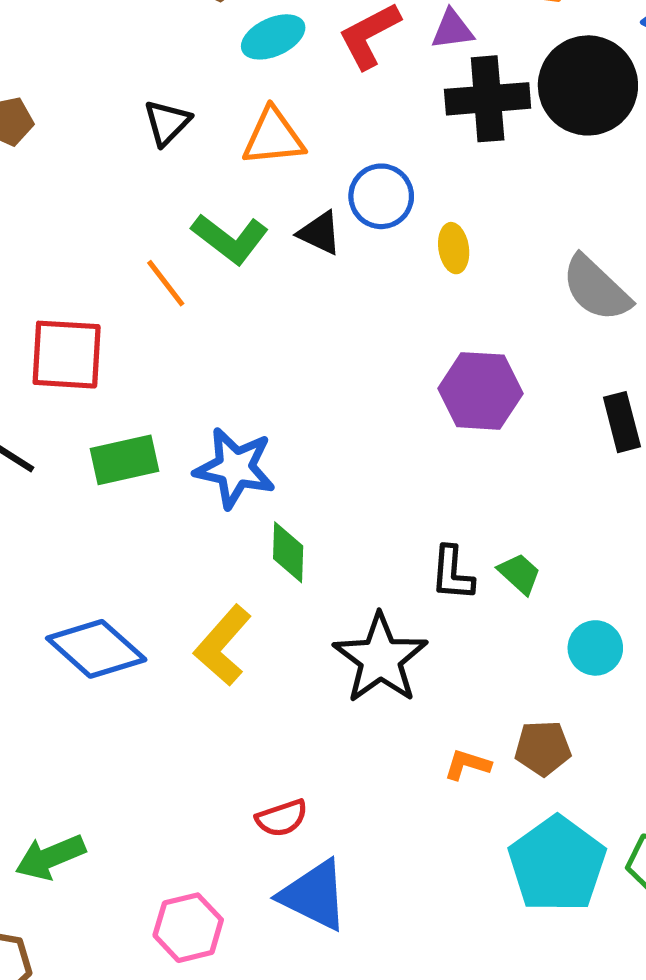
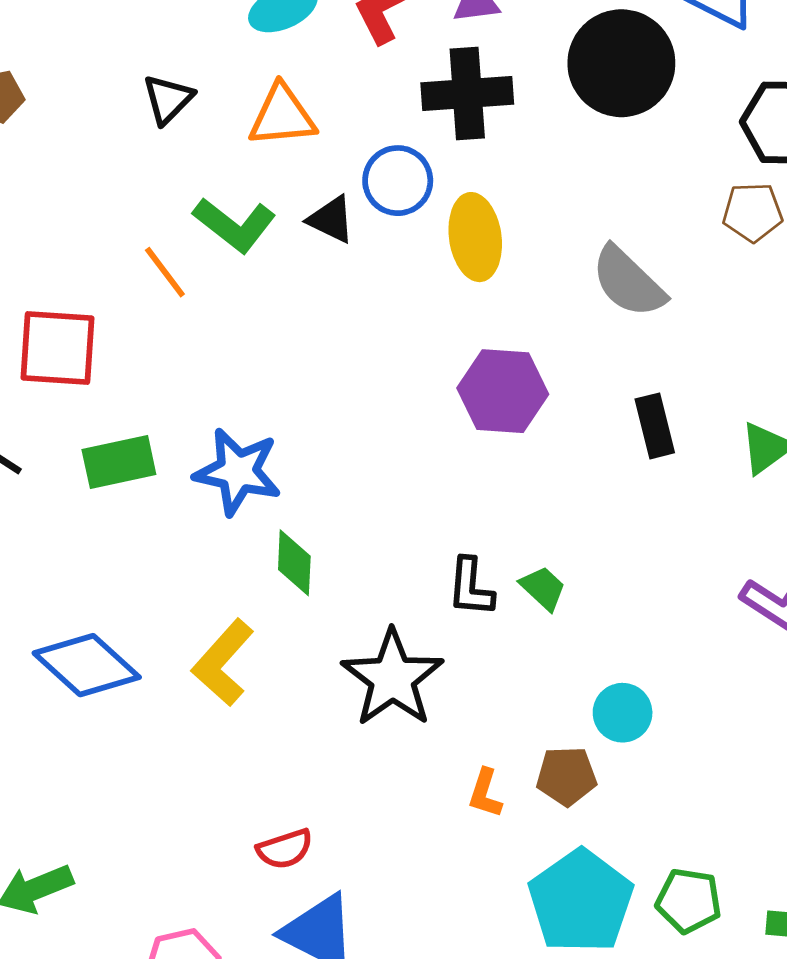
black cross: (488, 99) -> (467, 94), moved
yellow ellipse: (454, 248) -> (475, 237), size x1.6
cyan circle: (595, 648) -> (623, 713), moved
orange L-shape: (467, 765) -> (485, 793), turned -90

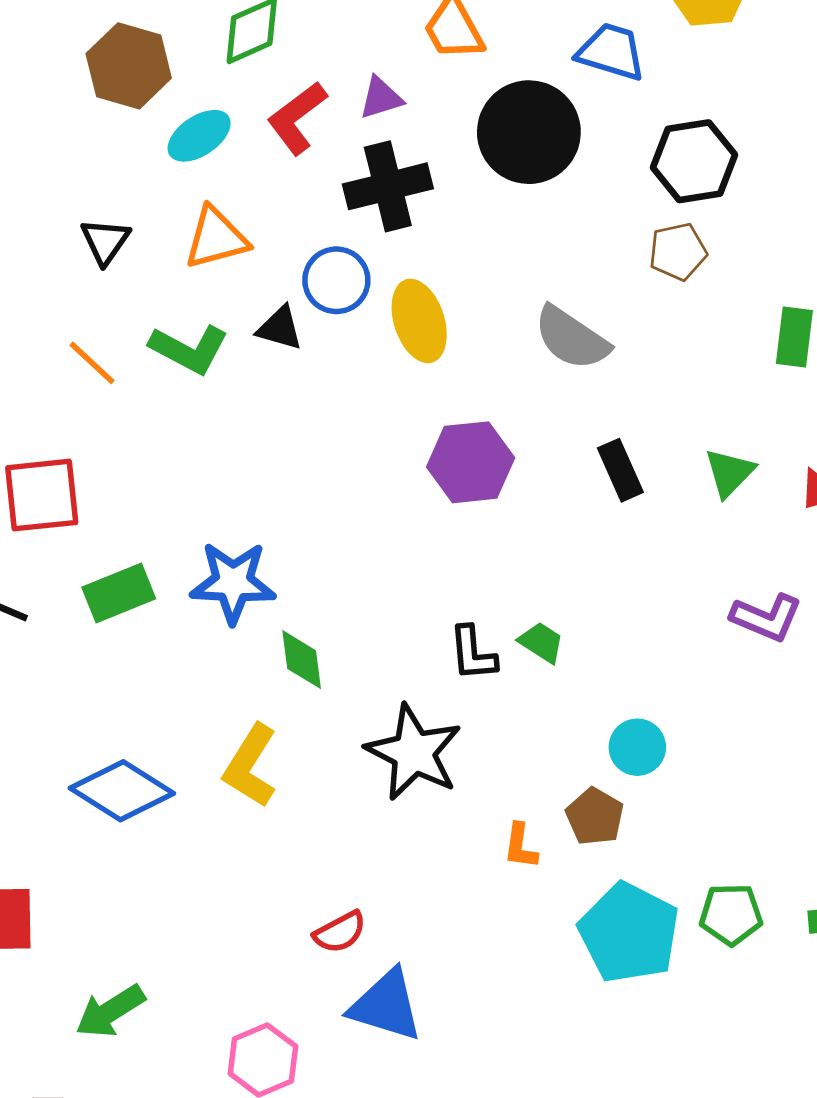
orange line: (165, 272) -> (92, 363), moved
brown pentagon: (567, 776) -> (595, 817), turned -30

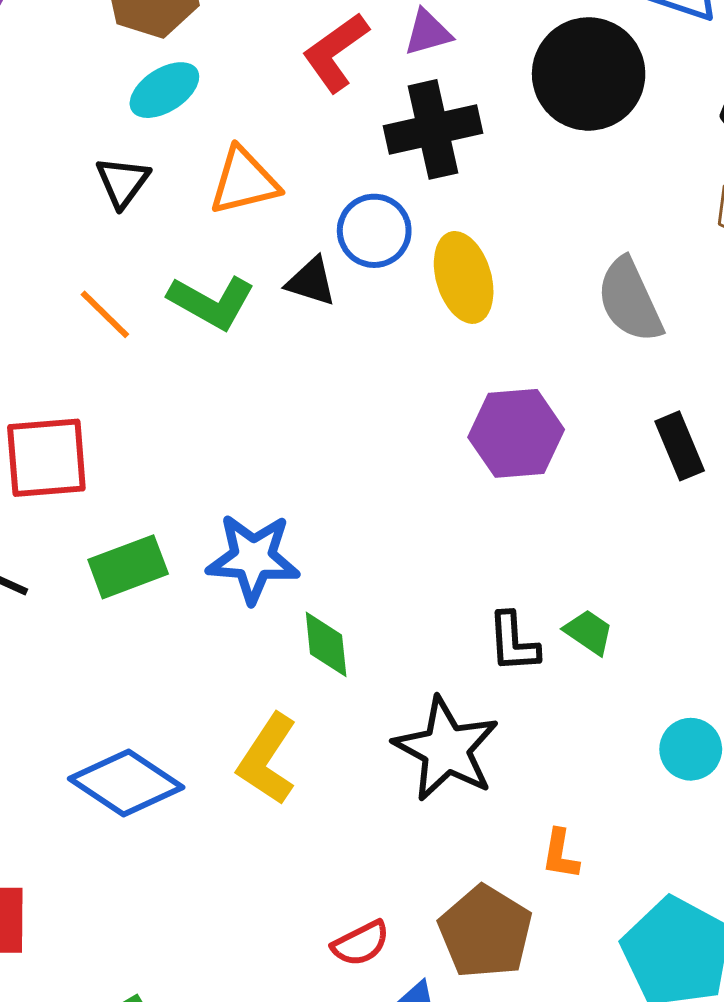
cyan ellipse: (199, 136) -> (164, 90), moved
gray semicircle: (572, 338) -> (630, 300), turned 30
brown pentagon: (595, 817) -> (485, 932), moved, size x1.5

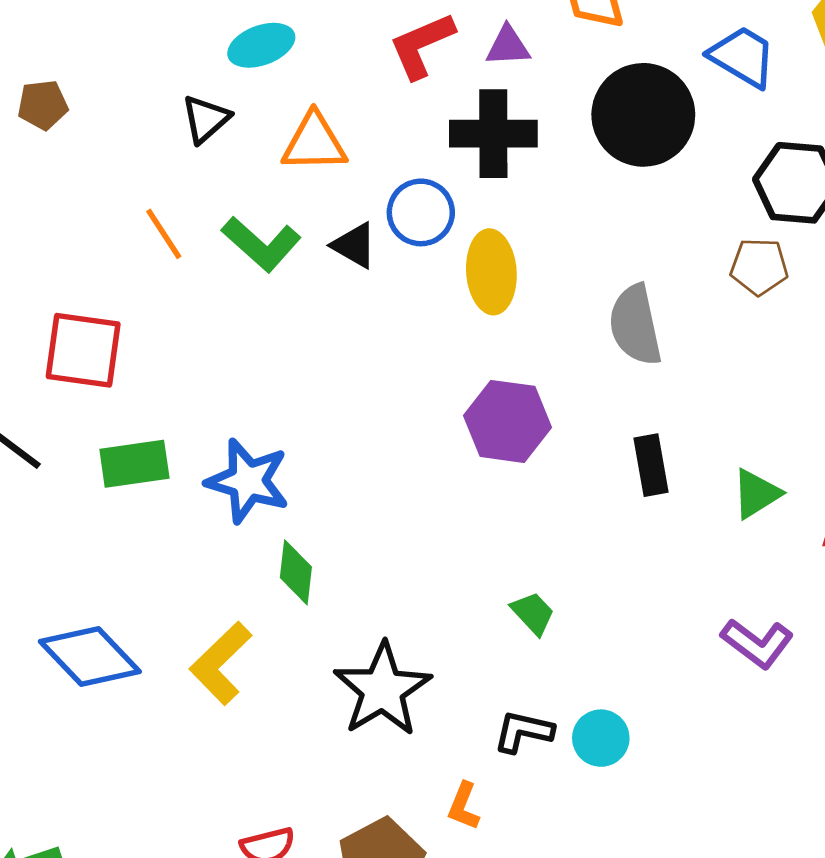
black L-shape: (513, 642) -> (523, 731), moved, turned 94

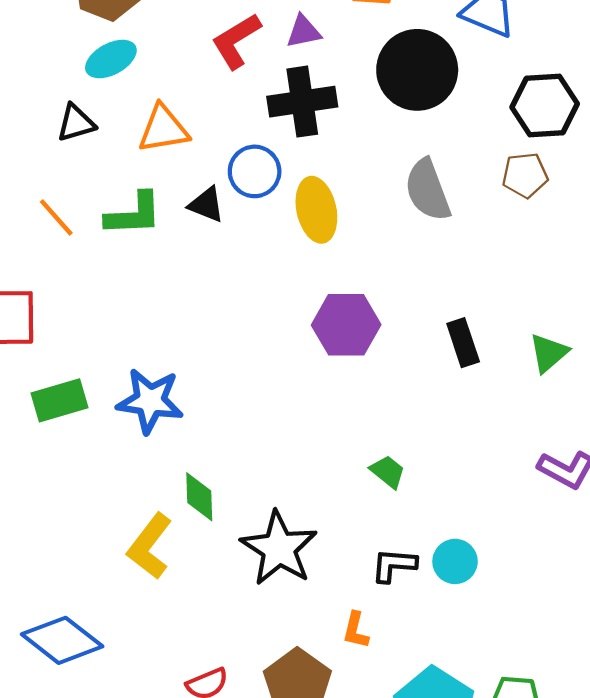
black triangle: (206, 119) -> (76, 123), turned 33
green L-shape: (261, 244) -> (134, 214), turned -36
gray semicircle: (635, 325) -> (428, 190), moved
green diamond: (296, 572) -> (199, 497), moved
blue diamond: (90, 657) -> (62, 640), moved

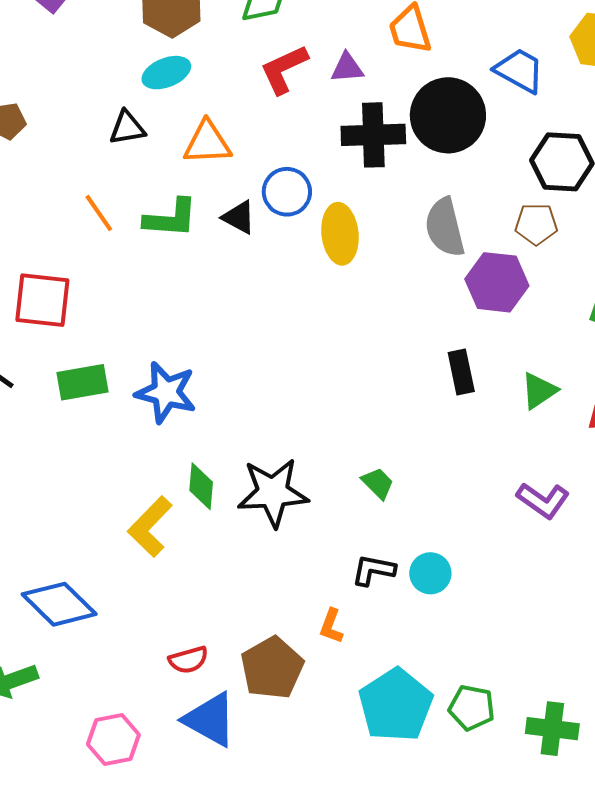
black cross: (302, 102) -> (373, 135), moved
purple hexagon: (346, 325) -> (497, 282), moved
black star: (279, 548) -> (273, 493), moved, turned 30

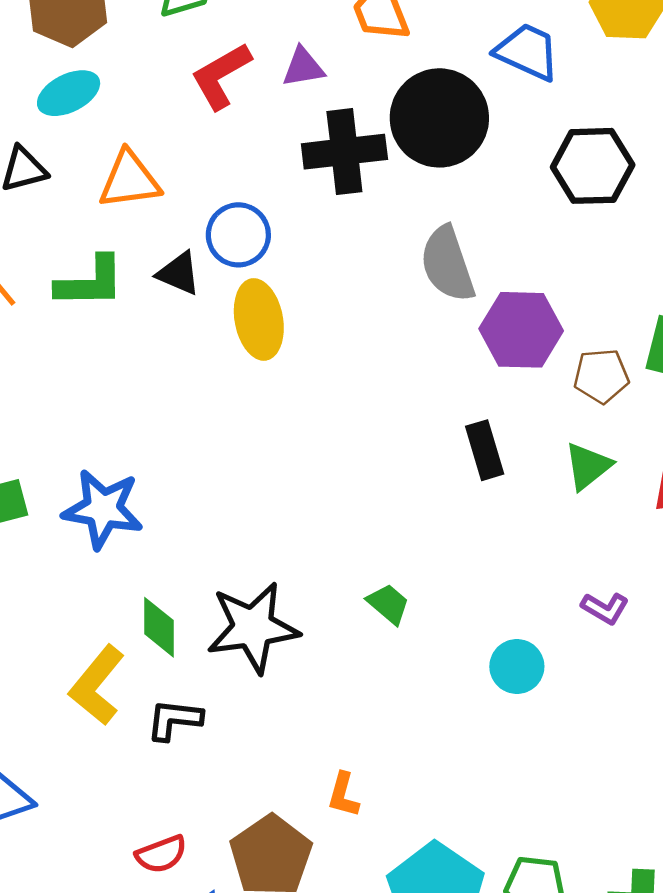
brown pentagon: (536, 224) -> (601, 376), moved
yellow ellipse: (340, 234) -> (259, 319), moved
purple L-shape: (543, 500) -> (605, 608), size x0.7
black L-shape: (373, 570) -> (174, 720), moved
cyan circle: (430, 573) -> (517, 666), moved

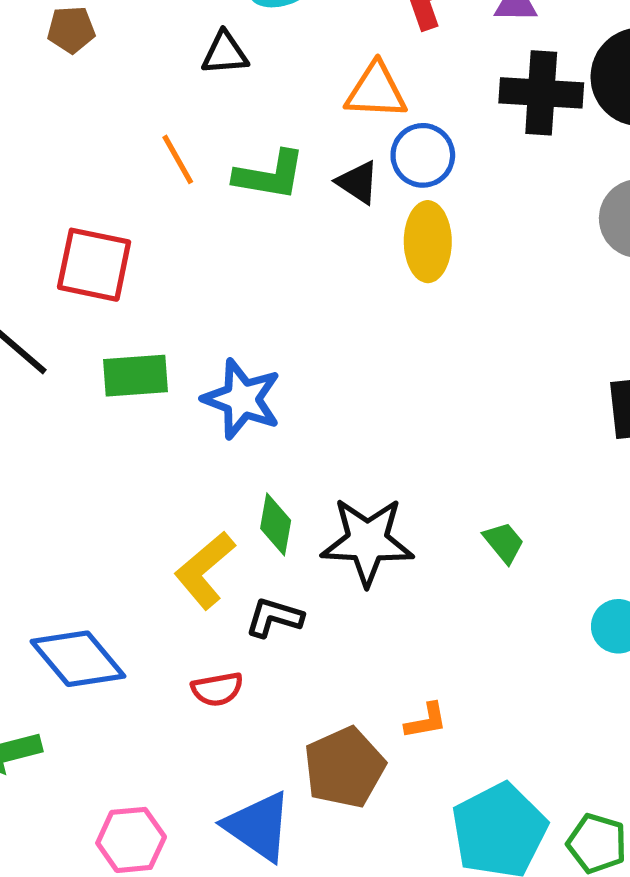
orange triangle: (129, 180) -> (376, 91), moved
orange L-shape: (343, 795) -> (426, 721), turned -126
red semicircle: (161, 854) -> (217, 689), moved

